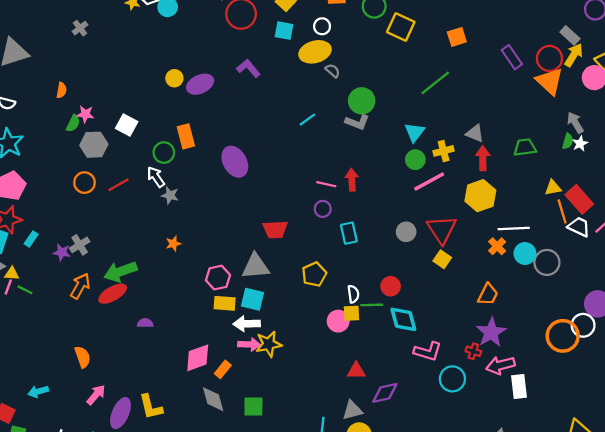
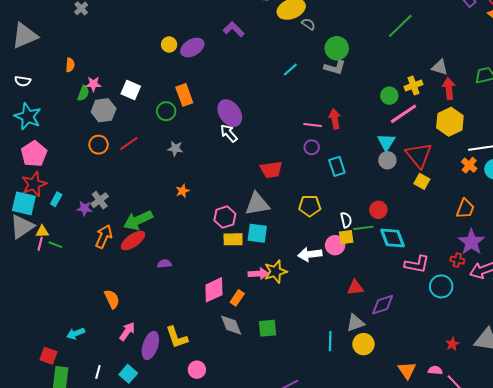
cyan triangle: (415, 132) -> (386, 142), moved
white arrow: (156, 177) -> (229, 133), moved
yellow pentagon: (314, 274) -> (310, 206), turned 30
white arrow: (247, 324) -> (310, 254), moved

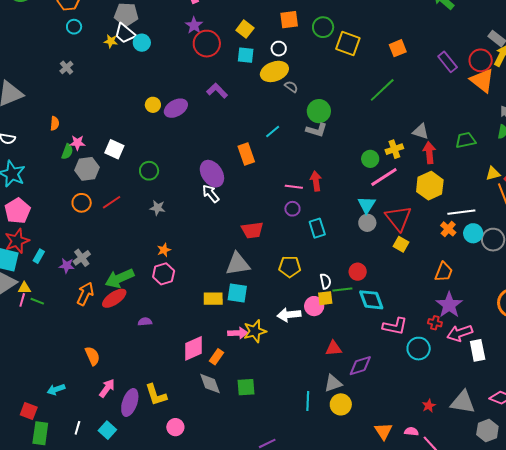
orange rectangle: (184, 95) -> (246, 154), moved
pink hexagon: (225, 217) -> (164, 274), moved

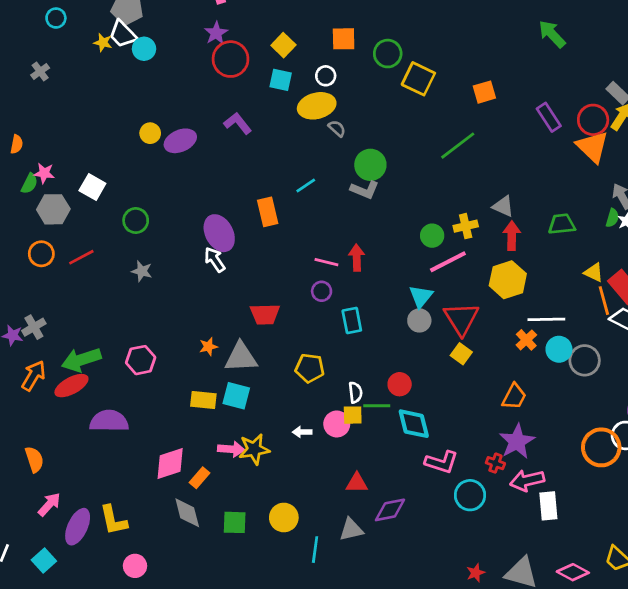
yellow triangle: (493, 174) -> (594, 272), turned 35
orange star: (164, 250) -> (208, 347), moved
white arrow: (289, 315) -> (302, 432), size x0.6
purple semicircle: (145, 322) -> (109, 421), size x2.0
yellow circle: (341, 404) -> (284, 518), moved

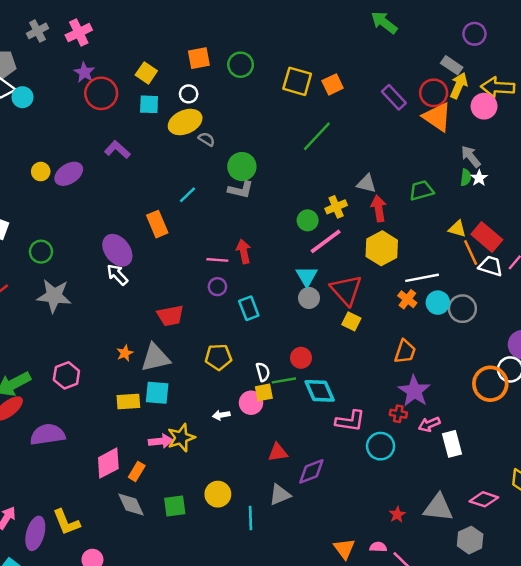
yellow square: (418, 79) -> (297, 81), moved
gray star: (142, 271) -> (54, 296), size x1.8
pink arrow: (527, 480) -> (429, 424), size x0.7

